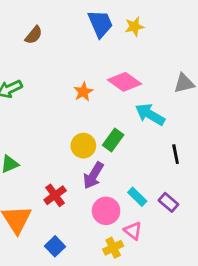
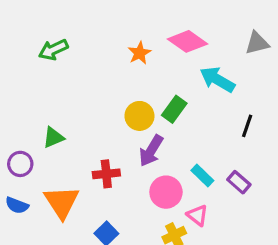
black line: (176, 154) -> (247, 126), turned 30
red cross: (55, 195) -> (106, 174), turned 30

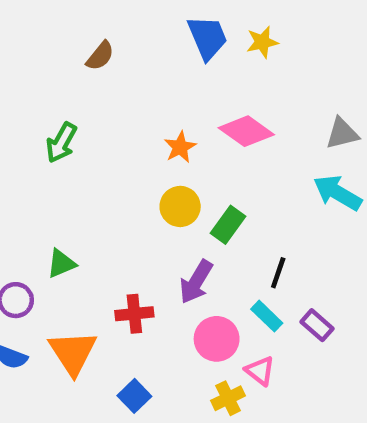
green arrow: (53, 50) -> (61, 143), turned -36
cyan arrow: (217, 79) -> (338, 193), moved
yellow circle: (139, 116) -> (180, 206), moved
black line: (247, 126) -> (278, 273), moved

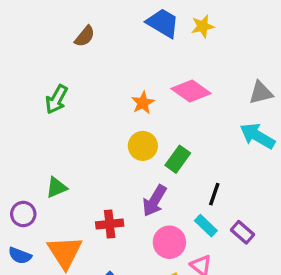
blue trapezoid: (207, 38) -> (163, 23), turned -36

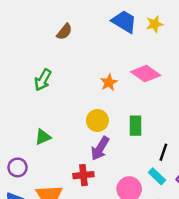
yellow circle: (143, 146) -> (97, 121), moved
green rectangle: (178, 159) -> (135, 126), turned -36
green triangle: (56, 187) -> (43, 137), moved
purple arrow: (154, 201) -> (100, 148), moved

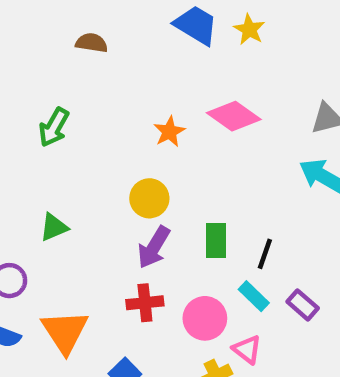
yellow star: (155, 24) -> (249, 29), turned -30
brown semicircle: (64, 32) -> (92, 43), turned -120
green rectangle: (135, 126) -> (216, 241), moved
red cross: (83, 175) -> (145, 303), moved

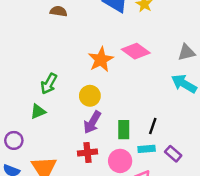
green arrow: (54, 127) -> (49, 84), moved
orange star: (169, 132) -> (101, 60), size x1.5
green rectangle: (216, 241) -> (124, 130), moved
cyan rectangle: (254, 296) -> (147, 149), turned -49

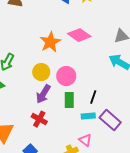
red cross: (87, 153) -> (39, 119), turned 35
purple rectangle: (173, 154) -> (110, 120), size x1.5
pink circle: (120, 161) -> (66, 76), moved

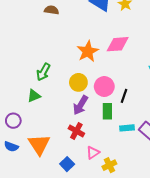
pink diamond: (79, 35) -> (118, 44), turned -40
black line: (93, 97) -> (124, 96), moved
pink triangle: (85, 140) -> (93, 153), moved, turned 48

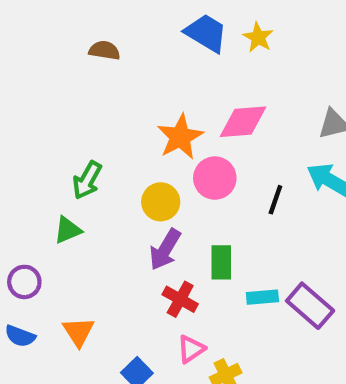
pink circle: (104, 87) -> (215, 178), moved
black line: (124, 96) -> (275, 200), moved
red cross: (76, 131) -> (180, 299), moved
orange triangle: (39, 144) -> (78, 332), size x0.7

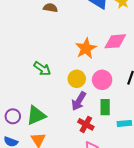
pink circle: (215, 178) -> (102, 80), moved
green arrow: (87, 180) -> (42, 69), turned -84
green triangle: (68, 230) -> (36, 115), moved, size x1.5

